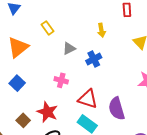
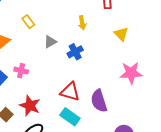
pink cross: (61, 80) -> (21, 71), moved

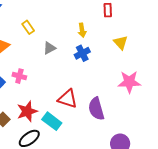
blue cross: (75, 52) -> (82, 53), moved
red star: (30, 106) -> (27, 111), turned 30
cyan rectangle: (70, 117) -> (52, 121), moved

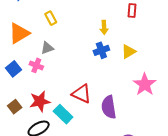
yellow triangle: (121, 43) -> (129, 52), moved, turned 35
gray triangle: (49, 48) -> (47, 48), moved
pink star: (129, 82) -> (145, 84), turned 30

